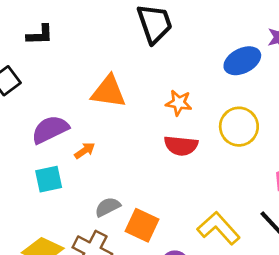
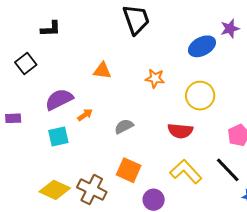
orange triangle: (108, 92) -> (102, 71), size x0.7
red semicircle: (181, 146) -> (180, 131), moved
gray semicircle: (108, 207) -> (124, 126), moved

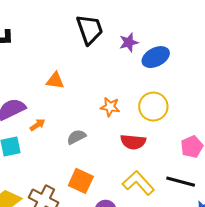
purple star: (230, 29) -> (129, 42), moved
orange star: (155, 78) -> (110, 107), moved
black line: (228, 170) -> (181, 182), turned -32

